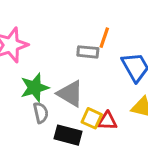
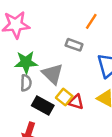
orange line: (104, 38) -> (91, 21), moved

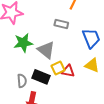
gray semicircle: (26, 83) -> (22, 81), moved
yellow square: (64, 97) -> (58, 68), turned 32

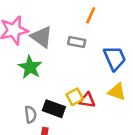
green star: (23, 43) -> (30, 67), turned -30
gray triangle: (46, 50) -> (42, 37), moved

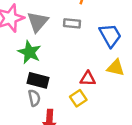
gray triangle: (42, 37) -> (38, 22), turned 40
yellow square: (75, 97) -> (78, 98), moved
black rectangle: (54, 109) -> (38, 80), moved

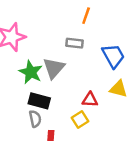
gray triangle: (38, 22) -> (54, 68), moved

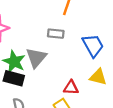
black rectangle: (39, 101) -> (14, 78), moved

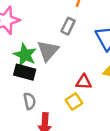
gray rectangle: (56, 34) -> (68, 26), turned -70

